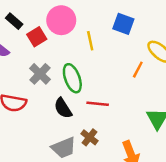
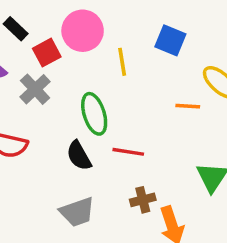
orange line: (138, 70) -> (188, 106), turned 63
gray cross: (40, 74) -> (35, 89), moved
brown cross: (90, 137) -> (143, 200), moved, turned 35

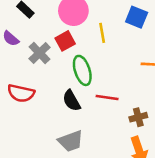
red square: (47, 53) -> (65, 41), moved
brown cross: (143, 200) -> (138, 117), moved

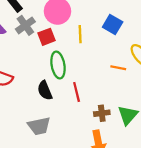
gray cross: (40, 53) -> (25, 25), moved
red line: (107, 98) -> (77, 92), turned 60

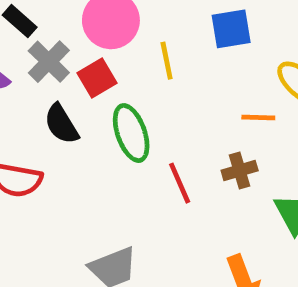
blue square: (113, 25) -> (231, 29), turned -30
black semicircle: (45, 90) -> (61, 124), moved
brown cross: (102, 113) -> (240, 171), moved

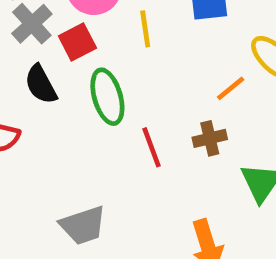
orange line: (258, 117) -> (231, 88), turned -44

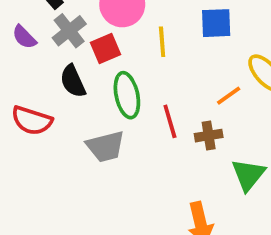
red line: (151, 147) -> (170, 121), moved
gray trapezoid: (83, 225) -> (106, 146), moved

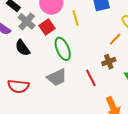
black semicircle: (73, 81) -> (23, 48), moved
red semicircle: (32, 121) -> (18, 86), moved
red line: (170, 121) -> (91, 78), moved

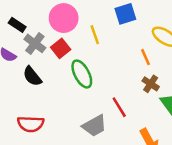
orange line: (115, 39) -> (145, 57), turned -64
brown cross: (109, 62) -> (151, 84), moved, turned -32
gray trapezoid: (57, 77) -> (94, 126), moved

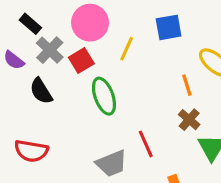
yellow line: (95, 35) -> (127, 49), turned 36

